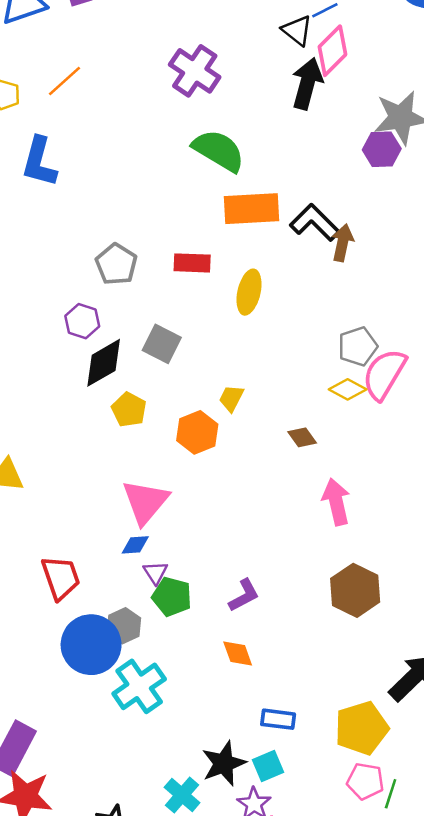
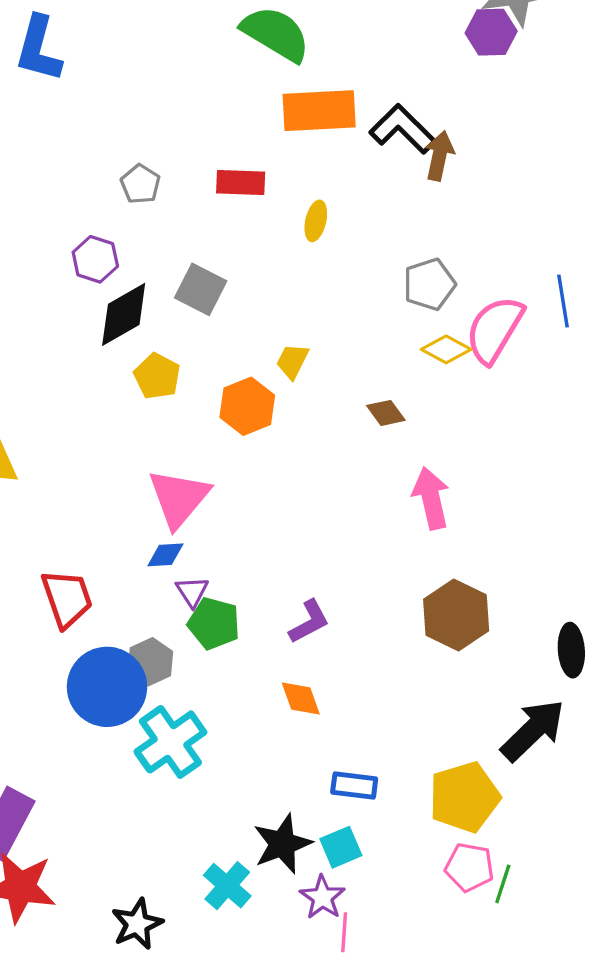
gray pentagon: (116, 264) -> (140, 184), size x0.7
yellow ellipse: (249, 292) -> (316, 221), size x0.7
gray pentagon: (358, 346) -> (429, 284), moved

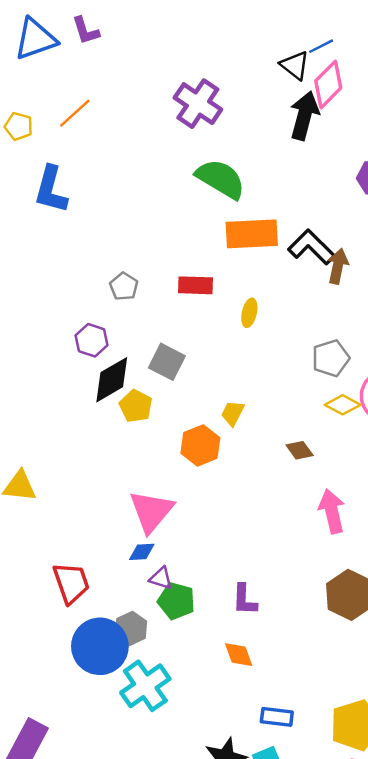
yellow pentagon: (157, 376) -> (136, 406), moved
purple triangle: (192, 592) -> (161, 578), turned -40
purple L-shape: (309, 622) -> (245, 600), turned 120

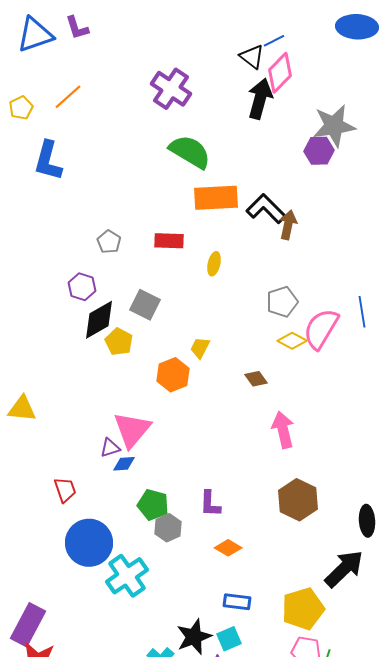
yellow pentagon: (19, 126) -> (21, 108), turned 30
purple triangle: (161, 578) -> (110, 448), moved, turned -35
red trapezoid: (71, 583) -> (65, 490), size x0.7
gray hexagon: (131, 628) -> (168, 528), moved
orange diamond: (239, 655) -> (228, 548), moved, turned -40

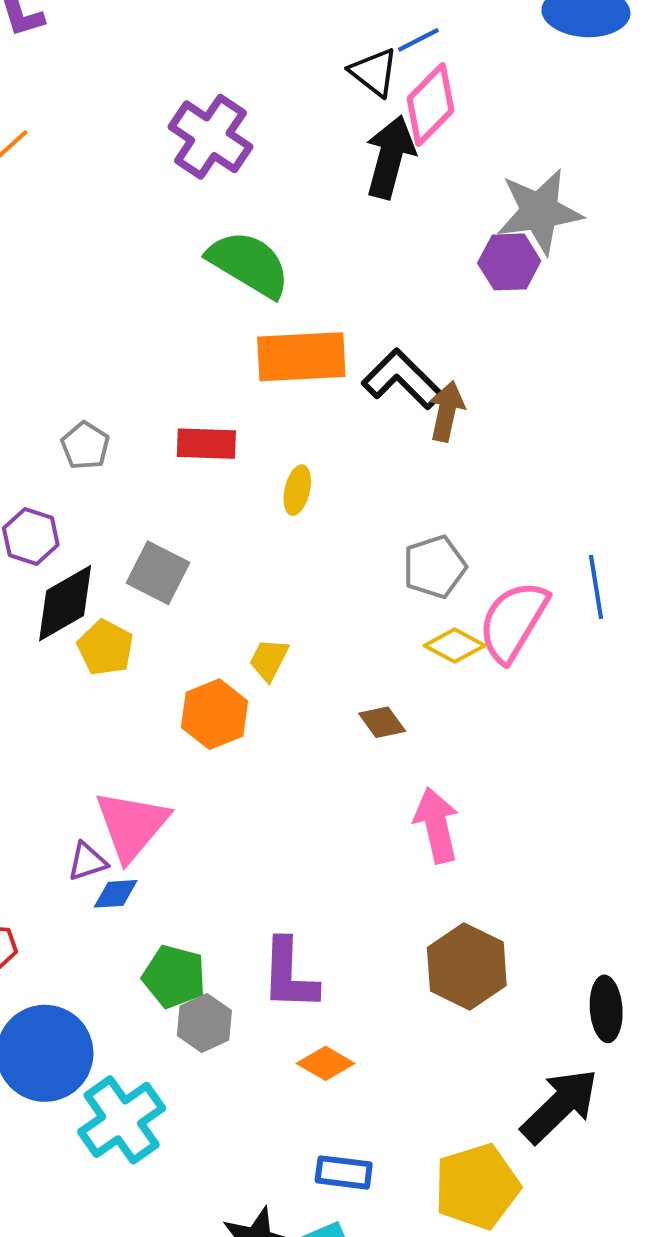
purple L-shape: (210, 504) -> (289, 975), size x1.4

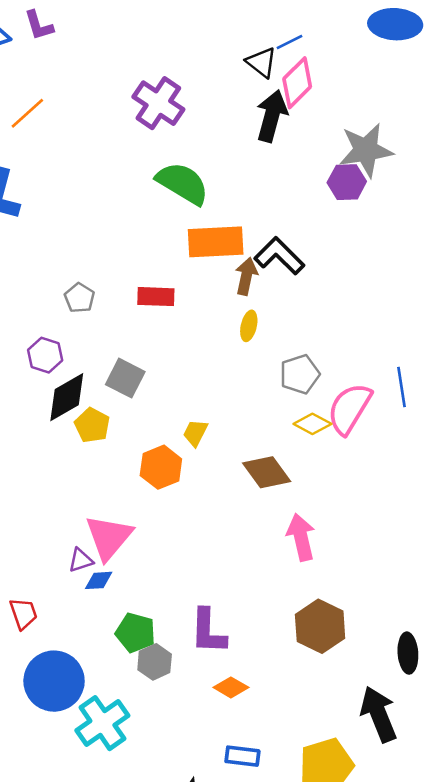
brown arrow: (447, 411) -> (246, 276), moved
yellow ellipse: (297, 490) -> (249, 326), moved
brown diamond: (382, 722) -> (267, 472), size x1.6
black arrow: (560, 1106) -> (379, 714), turned -68

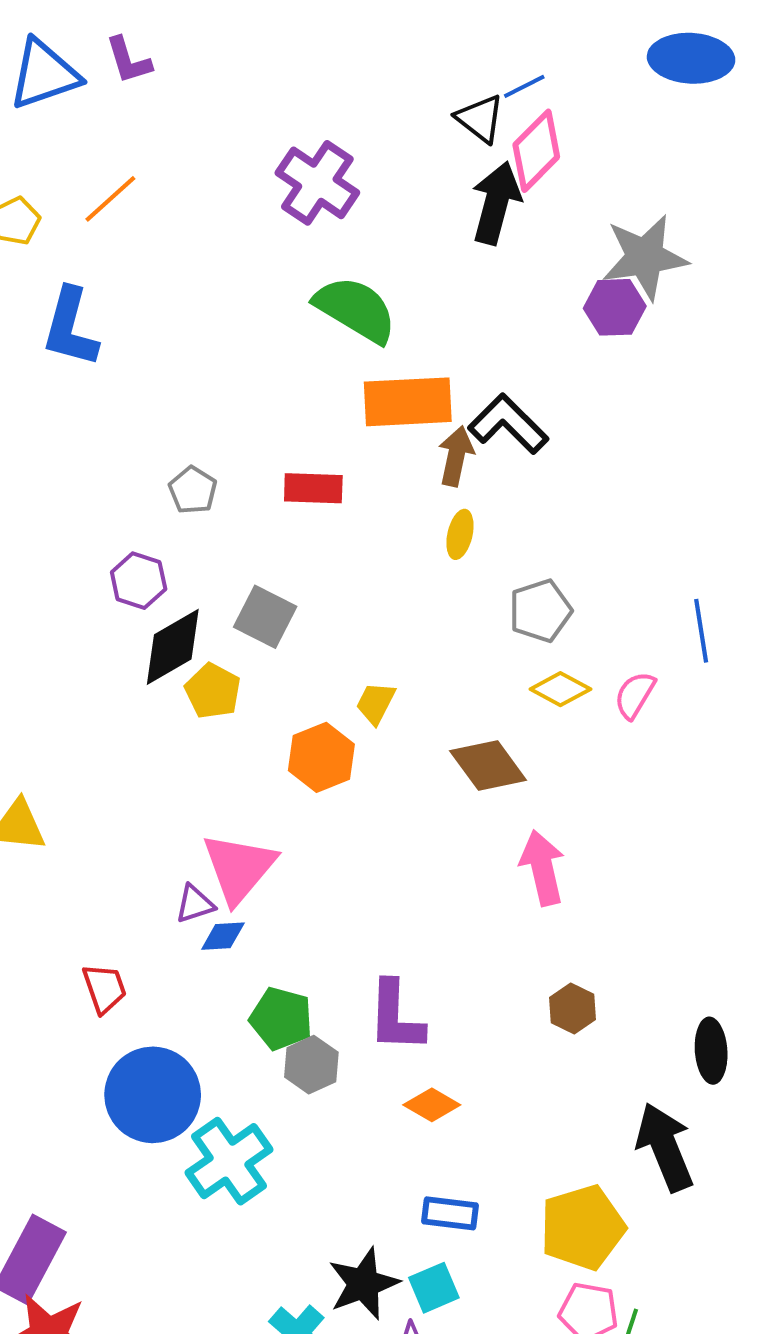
pink semicircle: (349, 409) -> (635, 695), moved, size x0.6
brown hexagon: (320, 626) -> (572, 1008), size x0.6

